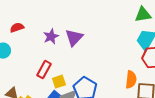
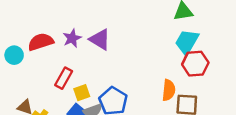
red semicircle: (17, 28) -> (41, 42), moved, size x1.5
purple triangle: (74, 38) -> (100, 39), turned -42

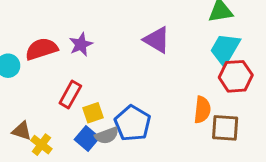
purple triangle: (100, 39) -> (157, 40), moved

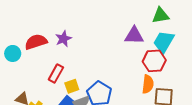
purple triangle: (157, 40) -> (134, 36), moved, turned -30
red hexagon: (236, 76) -> (154, 61), moved

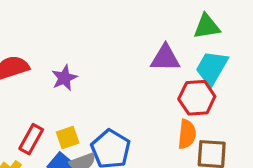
purple star: (63, 39) -> (64, 78), moved
red rectangle: (56, 74) -> (31, 139), moved

